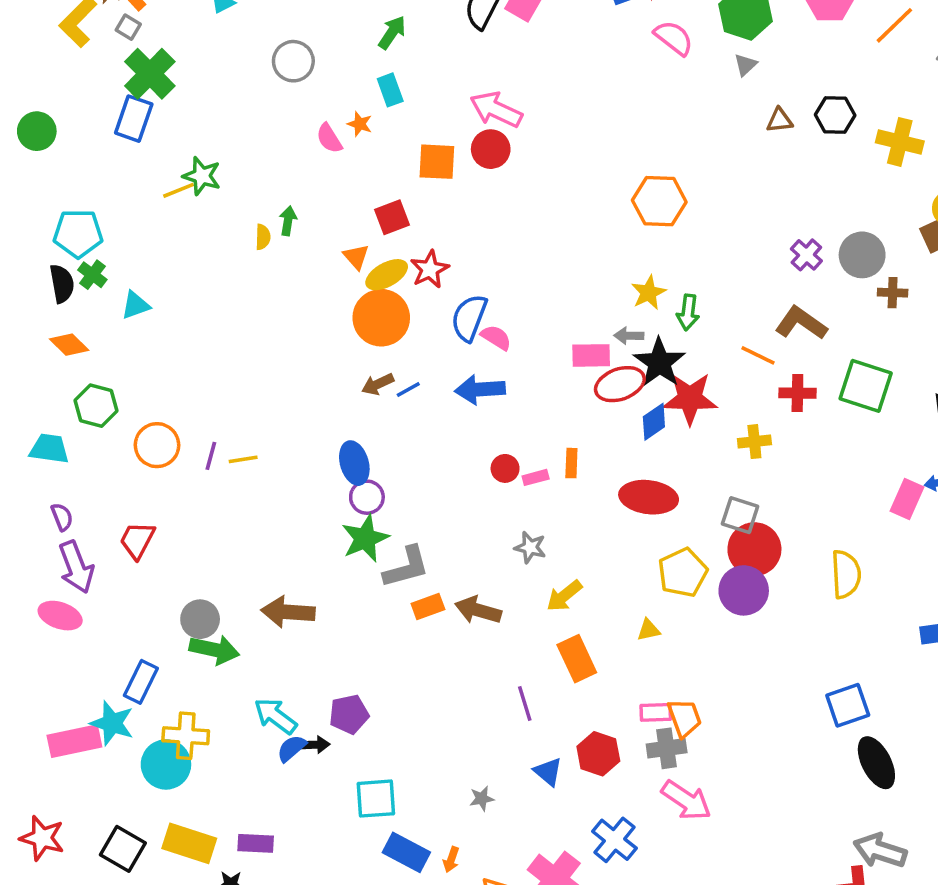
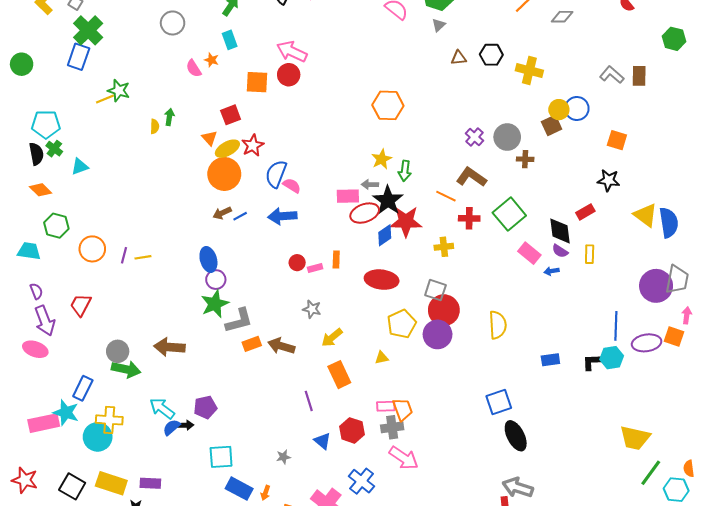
green square: (866, 386) -> (509, 214), turned 32
pink rectangle: (907, 499) -> (529, 253), moved, turned -75

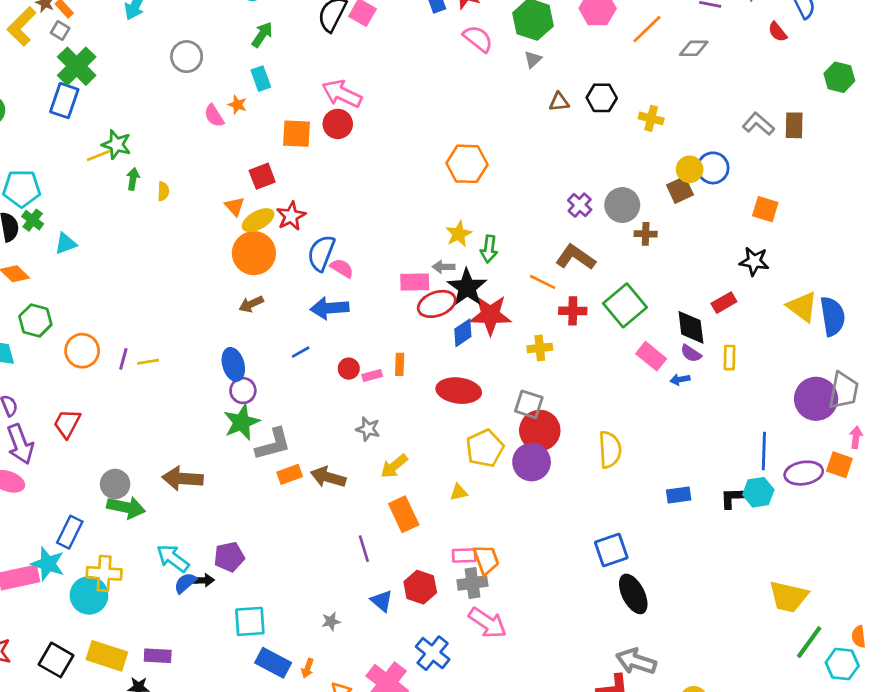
yellow cross: (529, 71) -> (651, 118), size x0.7
green arrow: (169, 117) -> (133, 179), moved
blue line: (240, 216) -> (301, 352), moved

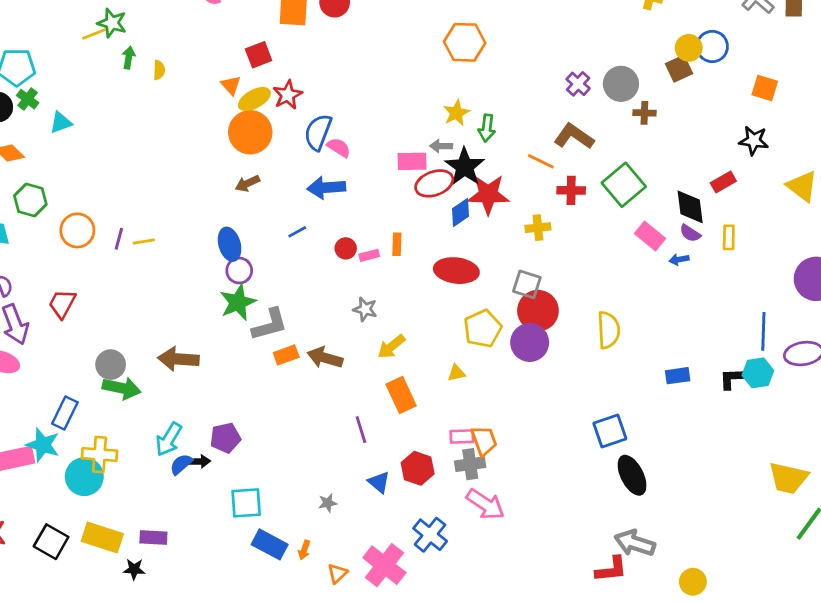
cyan arrow: (173, 558) -> (169, 439), turned -96

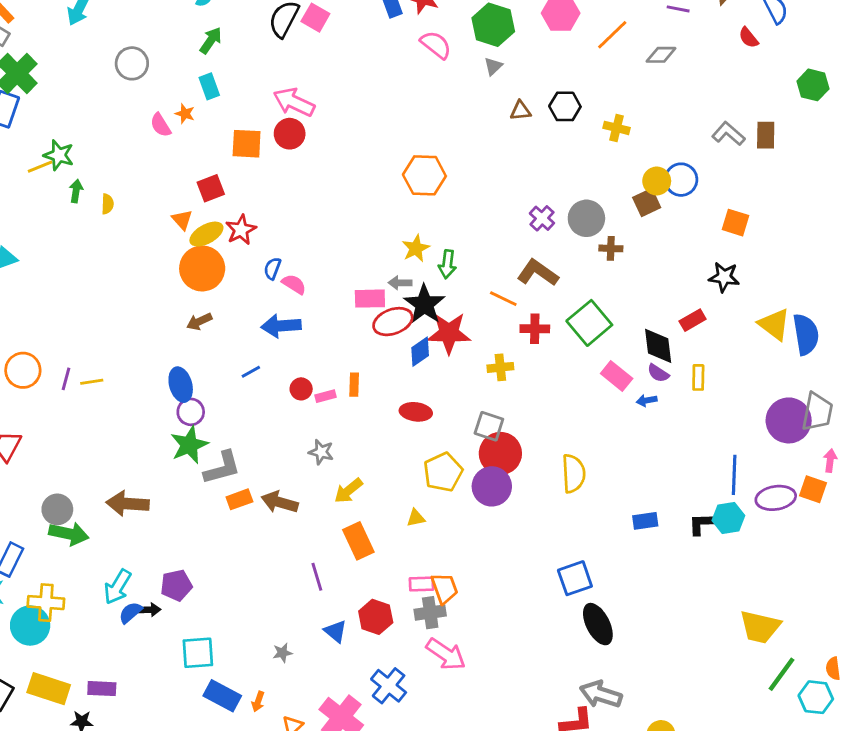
blue semicircle: (318, 132) -> (272, 268), size x0.6
red ellipse: (456, 271) -> (416, 412), size x0.7

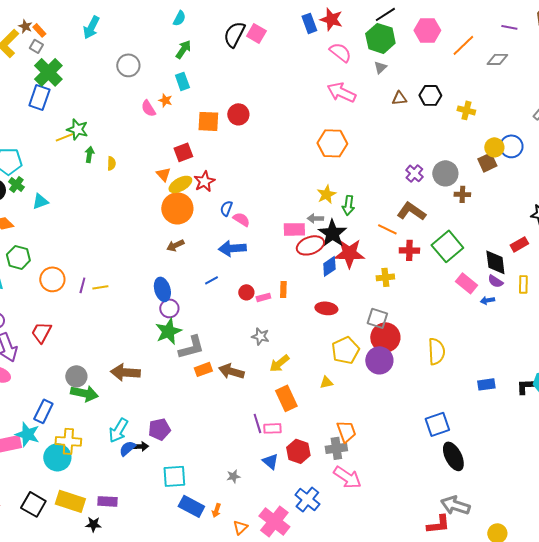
pink arrow: (294, 102) -> (341, 92), moved
pink rectangle: (422, 584) -> (272, 428), moved

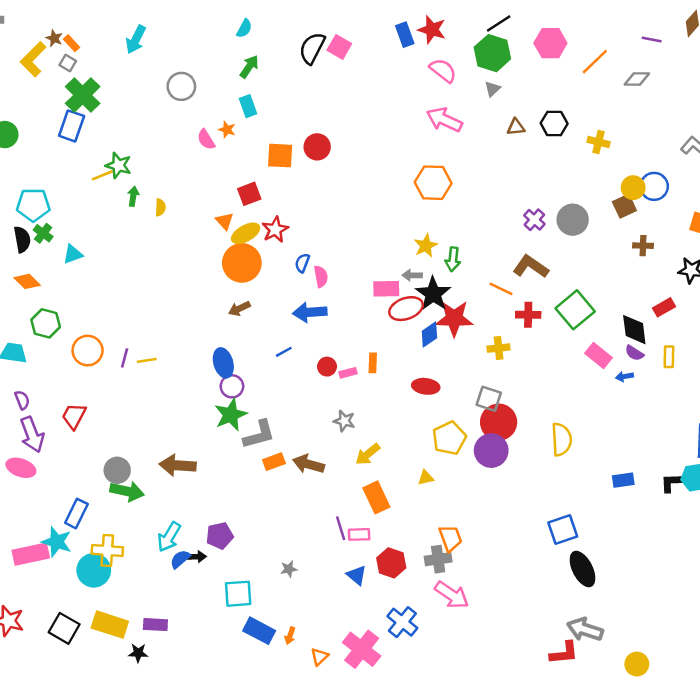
brown cross: (462, 194) -> (643, 246), moved
pink semicircle: (241, 219) -> (321, 276), turned 48
gray star: (233, 476) -> (289, 569), moved

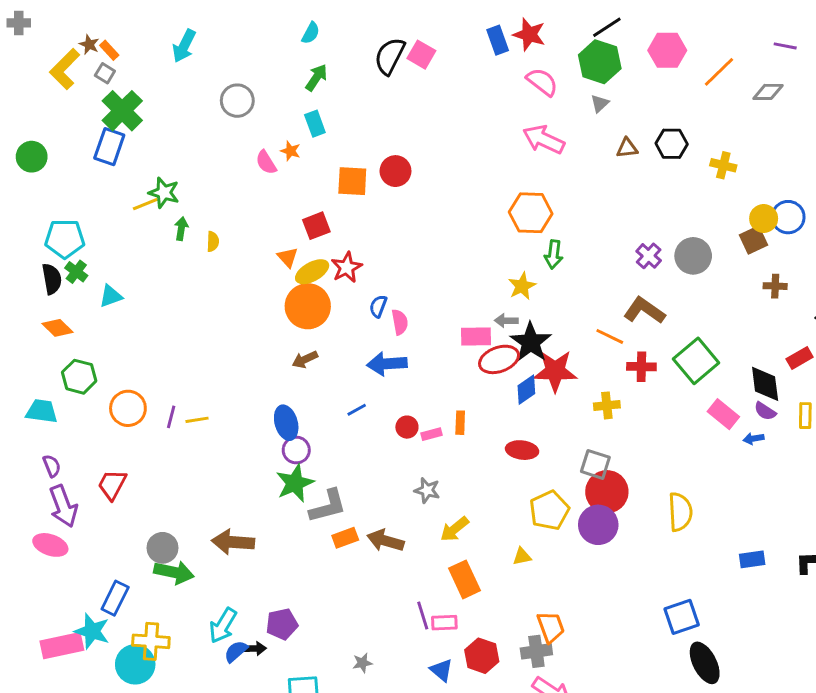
green arrow: (453, 259) -> (554, 254), moved

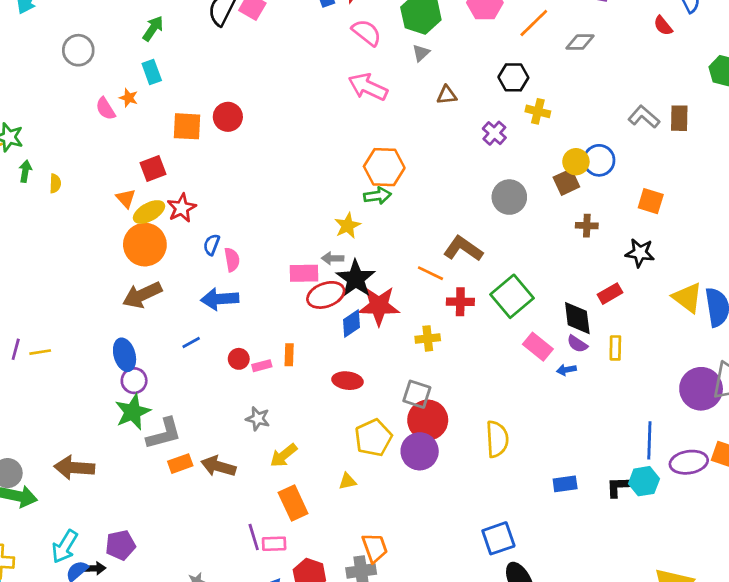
black hexagon: (672, 144) -> (513, 77), moved
orange hexagon: (531, 213) -> (384, 167), moved
green arrow: (554, 254) -> (377, 196), turned -105
purple cross: (649, 256) -> (494, 133), moved
brown arrow: (305, 359) -> (142, 295), size x1.6

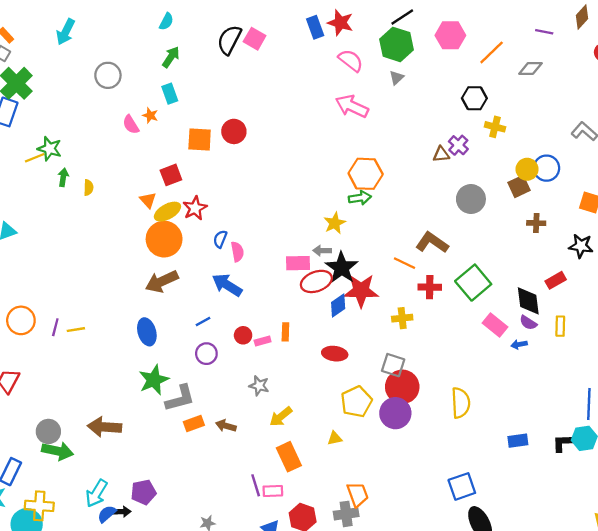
brown triangle: (447, 95) -> (441, 154), moved
blue arrow: (220, 299) -> (227, 285), turned 36
purple circle: (134, 381) -> (206, 354), moved
brown arrow: (218, 466) -> (226, 426), size x0.7

